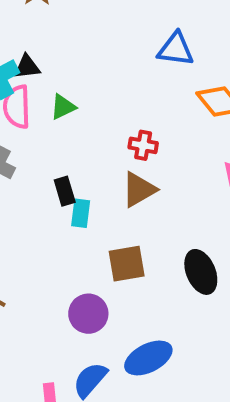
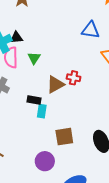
green triangle: (63, 107) -> (34, 58), turned -32
brown triangle: (139, 189) -> (55, 84), moved
black rectangle: (65, 191) -> (34, 100), turned -64

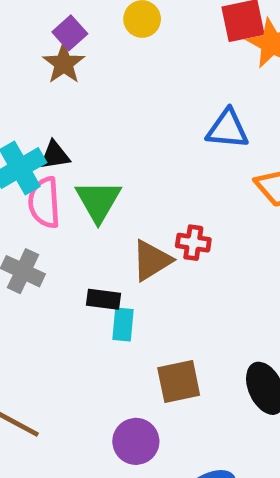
green triangle: (34, 58) -> (98, 201), size x1.5

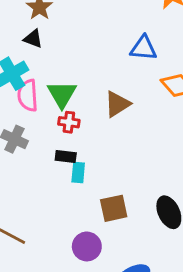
black triangle: (55, 155) -> (33, 39), moved, turned 30
red cross: (193, 243) -> (69, 122), moved
brown triangle: (152, 260) -> (117, 104), moved

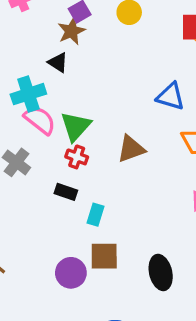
pink semicircle: (28, 95) -> (40, 120), turned 120
cyan rectangle: (78, 172) -> (95, 215), moved
purple circle: (87, 246) -> (71, 273), moved

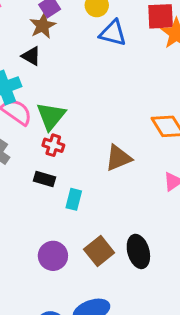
blue triangle: (171, 96) -> (113, 33), moved
brown triangle: (131, 149) -> (118, 158), moved
brown square: (104, 256) -> (99, 251), moved, turned -36

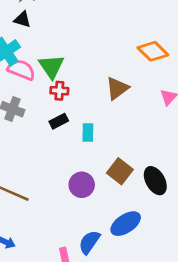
black rectangle: (44, 179) -> (59, 121), turned -30
black ellipse: (138, 251) -> (155, 181), moved

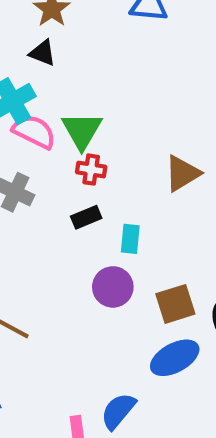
brown square: (120, 171) -> (175, 304), turned 30
purple circle: (82, 185) -> (113, 287), moved
blue ellipse: (126, 224) -> (175, 358), moved

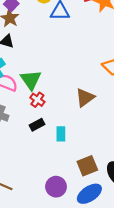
red cross: (91, 170) -> (37, 100), turned 32
purple circle: (113, 287) -> (56, 187), moved

